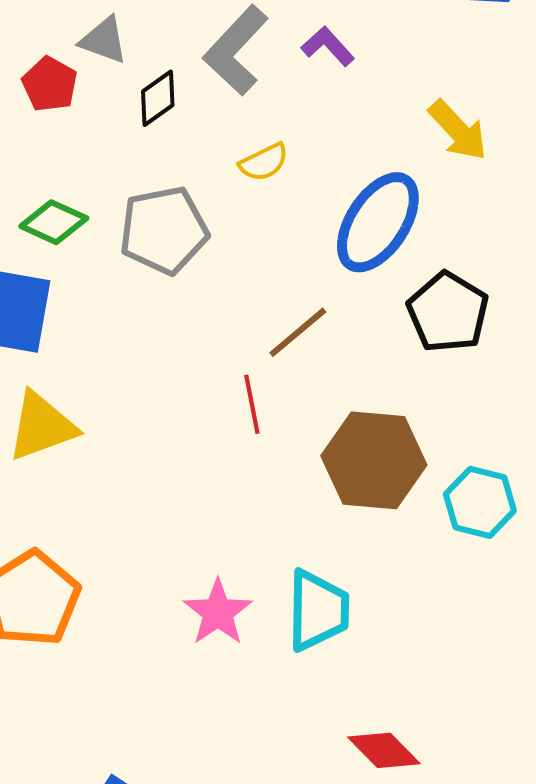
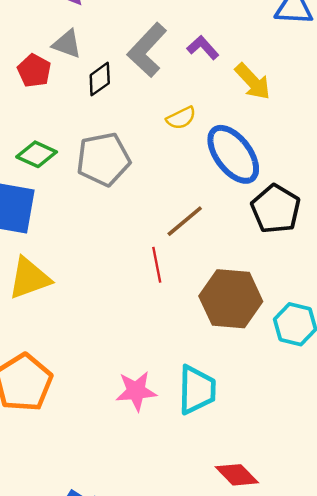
yellow arrow: (458, 130) -> (253, 82), moved
yellow semicircle: (264, 162) -> (181, 118), moved
blue ellipse: (378, 222) -> (233, 154), turned -70
pink star: (218, 612) -> (136, 391), turned 30

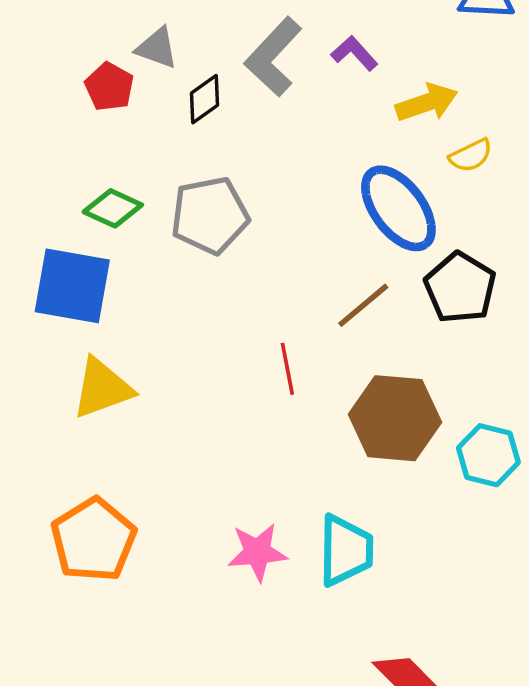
yellow arrow: (253, 82) -> (427, 103), turned -66
yellow semicircle: (181, 118) -> (471, 155), moved
brown line: (185, 221) -> (363, 305), moved

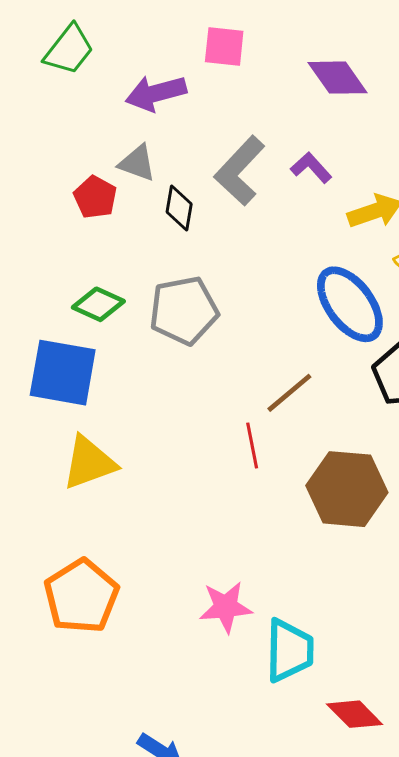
black diamond: (205, 99) -> (179, 208), turned -45
brown line: (363, 305) -> (289, 393), moved
cyan trapezoid: (346, 550) -> (289, 650), moved

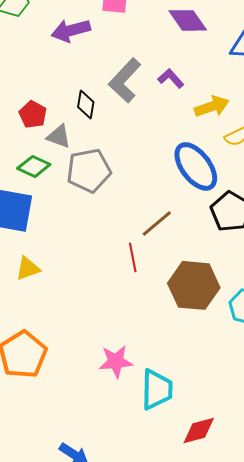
gray triangle: (137, 163) -> (59, 136), moved
red pentagon: (95, 197) -> (33, 114), moved
yellow triangle: (89, 463) -> (28, 268), size x0.7
red diamond: (355, 714) -> (199, 430), turned -60

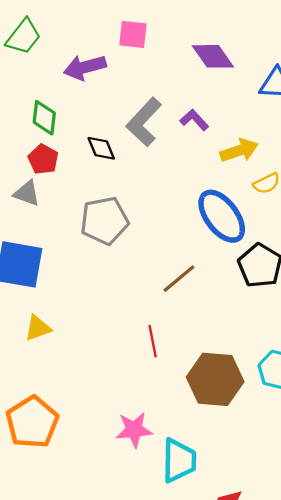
black diamond: (86, 104) -> (101, 148), turned -32
gray triangle: (59, 136) -> (27, 193), moved
green diamond: (34, 166) -> (44, 118), moved, turned 72
red line: (133, 257) -> (153, 341), moved
brown hexagon: (194, 285) -> (215, 379), moved

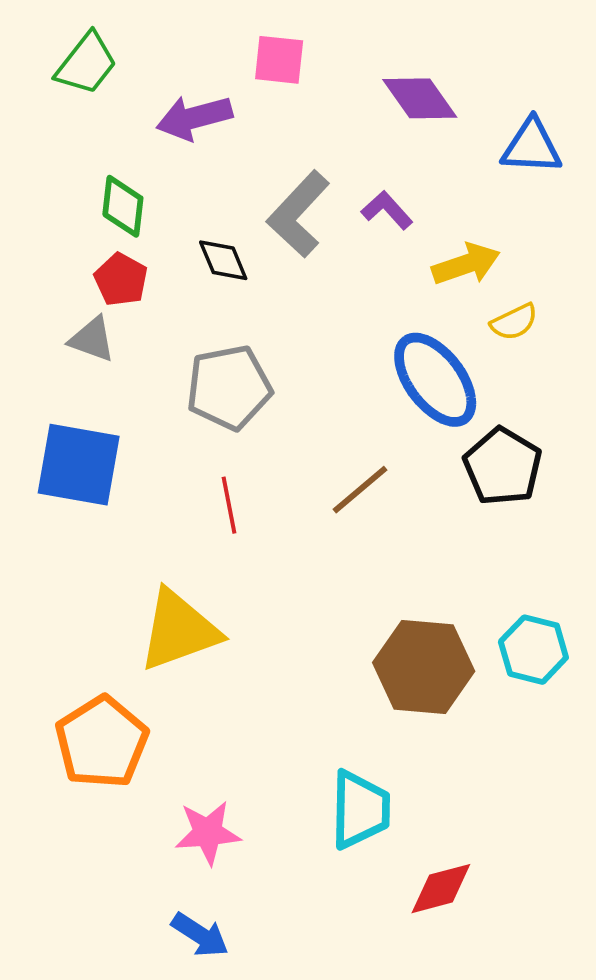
yellow triangle: (38, 328) -> (179, 630), moved, size x1.8
red line: (153, 341) -> (229, 505), moved
pink star: (134, 430) -> (208, 833), moved

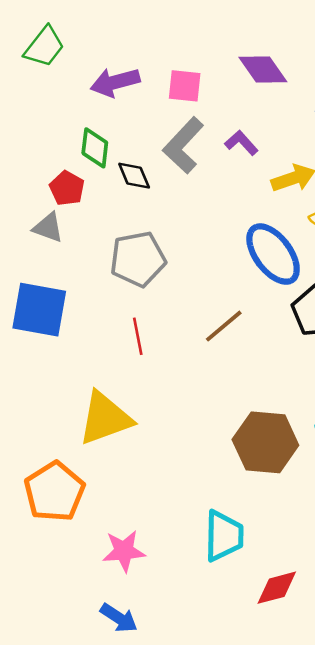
pink square: (279, 60) -> (185, 86), moved
green diamond: (123, 206) -> (95, 148), moved

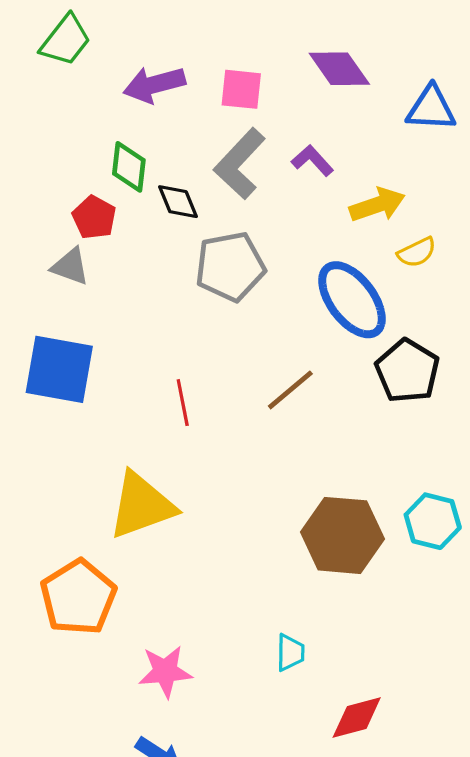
gray pentagon: (138, 259) -> (230, 267), moved
cyan trapezoid: (224, 536) -> (290, 653), size x0.6

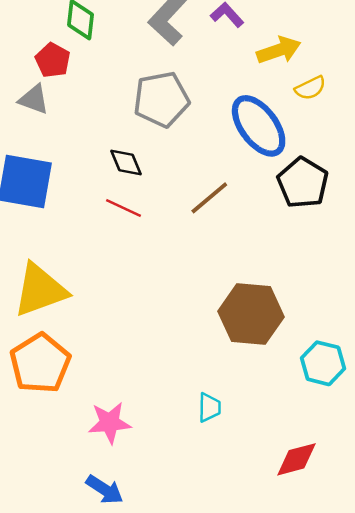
black diamond: (178, 202) -> (126, 163), moved
red line: (183, 403) -> (123, 208), turned -54
yellow triangle: (142, 505) -> (40, 290), moved
cyan hexagon: (433, 521) -> (323, 363), moved
red diamond: (357, 717) -> (296, 459), moved

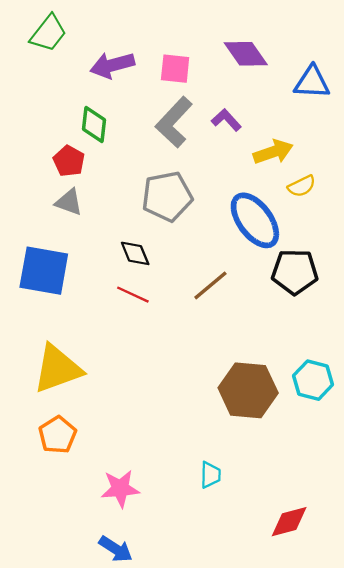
gray triangle: (34, 99) -> (69, 202), moved
black pentagon: (303, 183) -> (295, 272), turned -30
orange pentagon: (40, 363) -> (57, 435), size x0.7
cyan hexagon: (323, 363) -> (313, 380), moved

